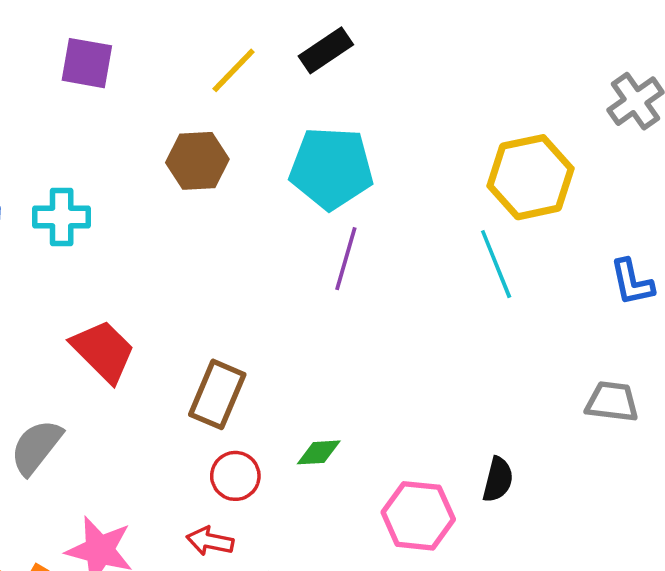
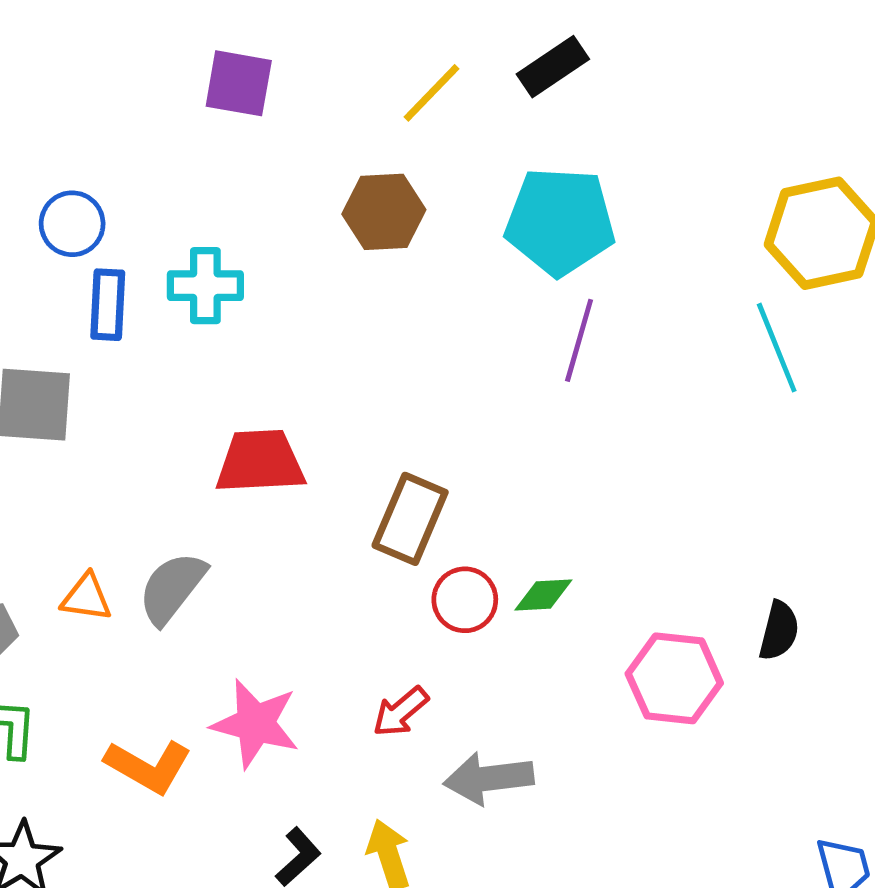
red trapezoid: (103, 351) -> (260, 462), turned -48
red circle: (235, 476) -> (465, 600), moved
red arrow: (210, 541) -> (401, 712), turned -51

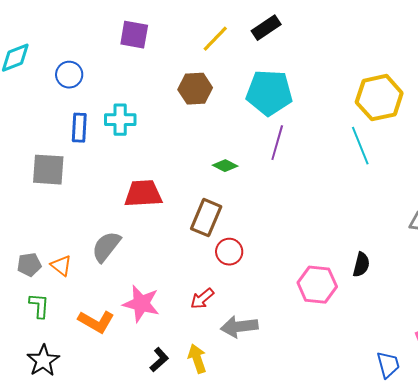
blue circle: (72, 224) -> (69, 75), moved
green diamond: (543, 595) -> (225, 166), moved, turned 30
orange triangle: (86, 597) -> (61, 266), moved, turned 30

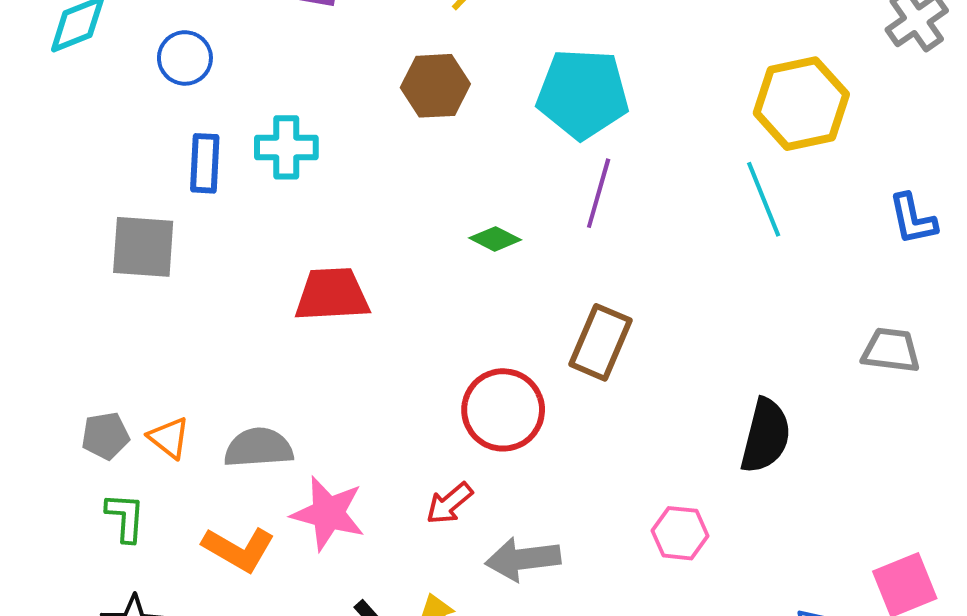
brown rectangle: (206, 218) -> (601, 342), moved
gray semicircle: (106, 247) -> (259, 448), moved, turned 48
red circle: (229, 252) -> (503, 410), size x1.5
black semicircle: (361, 265) -> (766, 436), size x1.5
pink hexagon: (317, 285) -> (680, 533), moved, size x0.7

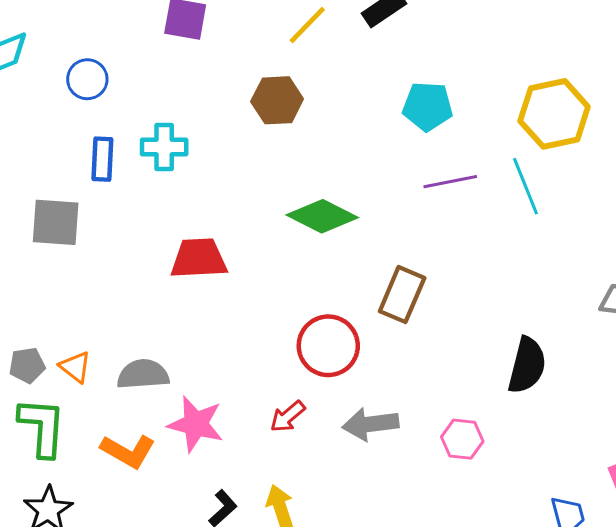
cyan pentagon: (583, 94) -> (428, 106), moved, size x0.7
purple line: (599, 193) -> (450, 182), moved, turned 63
green diamond: (495, 239) -> (322, 216), size x1.8
green L-shape: (125, 517) -> (42, 427), size x1.6
gray arrow: (523, 559) -> (370, 424), moved

